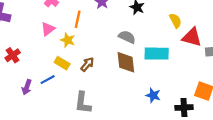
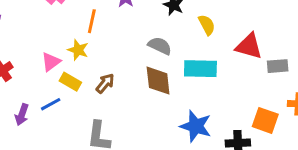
yellow semicircle: (175, 21) -> (207, 25), moved
pink triangle: (48, 29) -> (51, 62), moved
blue star: (153, 95) -> (196, 126), size x1.5

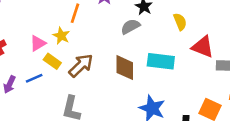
yellow semicircle: (207, 25) -> (180, 22), moved
gray semicircle: (160, 46) -> (130, 27), moved, turned -60
brown arrow: (105, 83) -> (81, 66), size x1.5

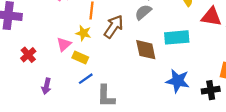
brown arrow: (81, 66) -> (114, 27), moved
blue line: (34, 78) -> (86, 79), moved

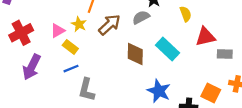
red triangle: (211, 17) -> (205, 37), turned -35
cyan rectangle: (177, 37) -> (168, 49), turned 35
red cross: (28, 55) -> (21, 33), size x1.5
purple arrow: (46, 86) -> (32, 67), size x1.6

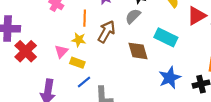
red cross: (21, 33) -> (26, 51), moved
blue star: (159, 91) -> (170, 78), turned -30

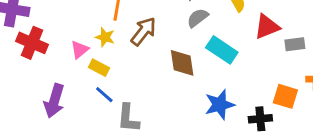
gray semicircle: (133, 16) -> (198, 18), moved
red cross: (26, 51) -> (32, 43), turned -30
blue line: (84, 82) -> (104, 95), turned 72

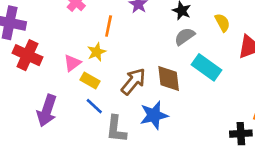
brown arrow: (144, 31) -> (133, 81), moved
yellow star: (105, 37) -> (97, 52), turned 30
blue star: (220, 105) -> (154, 115), moved

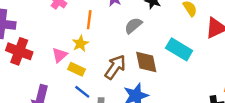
gray semicircle: (185, 36) -> (133, 26), moved

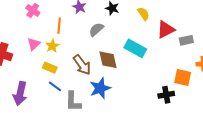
pink triangle: (60, 55) -> (34, 44), moved
brown arrow: (115, 67) -> (82, 65), turned 110

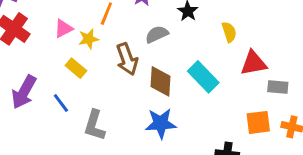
brown arrow: (82, 65) -> (127, 59), moved
orange square: (183, 78) -> (258, 122), moved, turned -36
blue line: (55, 86) -> (61, 103), moved
blue star: (100, 88) -> (161, 123), moved

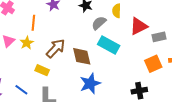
yellow semicircle: (229, 32) -> (117, 11), turned -144
gray semicircle: (157, 34) -> (99, 23), moved
brown arrow: (127, 59) -> (56, 48), turned -100
yellow rectangle: (76, 68) -> (42, 70), moved

